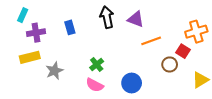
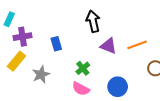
purple triangle: (136, 19) -> (108, 46), moved
blue rectangle: (70, 27) -> (56, 44), moved
yellow rectangle: (30, 57) -> (16, 61), turned -36

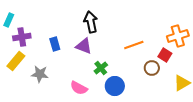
purple triangle: (108, 46) -> (84, 46), moved
green cross: (83, 68) -> (101, 68), moved
gray star: (41, 74) -> (40, 74), turned 30

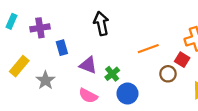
purple cross: (22, 37) -> (40, 28), moved
purple triangle: (84, 46) -> (88, 65), moved
gray star: (40, 74) -> (45, 80), turned 30

